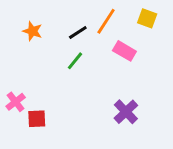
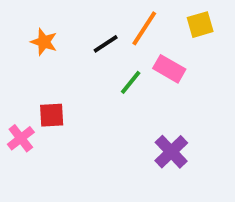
yellow square: (147, 18) -> (200, 25), turned -36
green line: (75, 61) -> (131, 82), moved
red square: (37, 119) -> (52, 115), moved

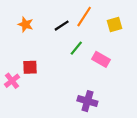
yellow square: (200, 25) -> (114, 24), moved
pink rectangle: (169, 69) -> (101, 59), moved
purple cross: (171, 152) -> (87, 101), moved, turned -30

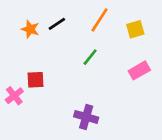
black line: (62, 26) -> (57, 24), moved
pink rectangle: (101, 59) -> (139, 70), moved, turned -60
purple cross: (87, 101) -> (86, 117), moved

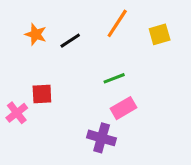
black line: (57, 24) -> (70, 41), moved
green line: (90, 57) -> (114, 78), moved, turned 30
pink rectangle: (139, 70) -> (123, 108), moved

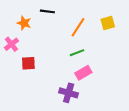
orange line: (117, 23) -> (78, 27), moved
black line: (70, 41) -> (47, 11), moved, turned 40
pink cross: (17, 113) -> (11, 44), moved

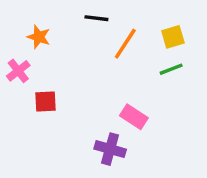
black line: (47, 11) -> (96, 18), moved
green line: (77, 53) -> (171, 69), moved
pink rectangle: (83, 73) -> (134, 117), turned 63

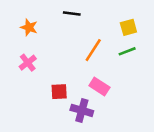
orange line: (125, 44) -> (93, 50), moved
pink cross: (18, 71) -> (28, 63), moved
red square: (45, 101) -> (59, 92), moved

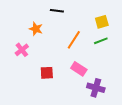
orange star: (29, 27) -> (36, 29), moved
purple cross: (82, 110) -> (96, 88), moved

